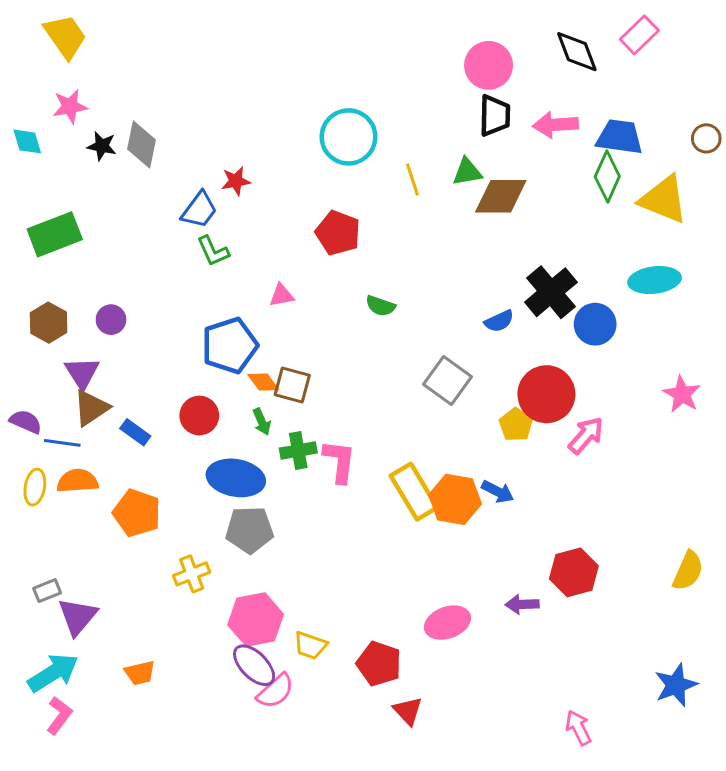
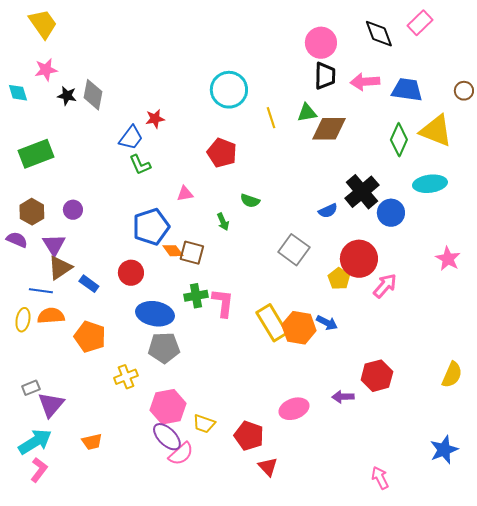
green diamond: (607, 176) -> (399, 140), moved
purple semicircle: (26, 422) -> (17, 240), moved
green arrow: (262, 422) -> (223, 222), moved

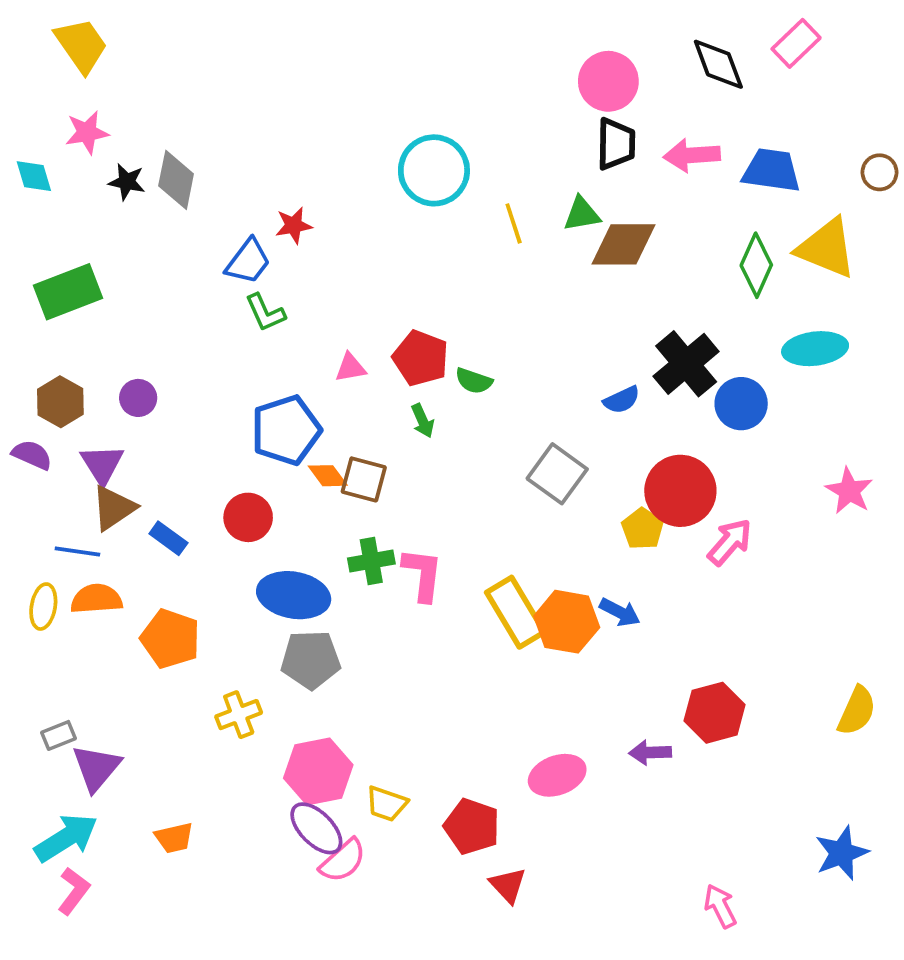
red pentagon: (222, 153) -> (421, 358), moved

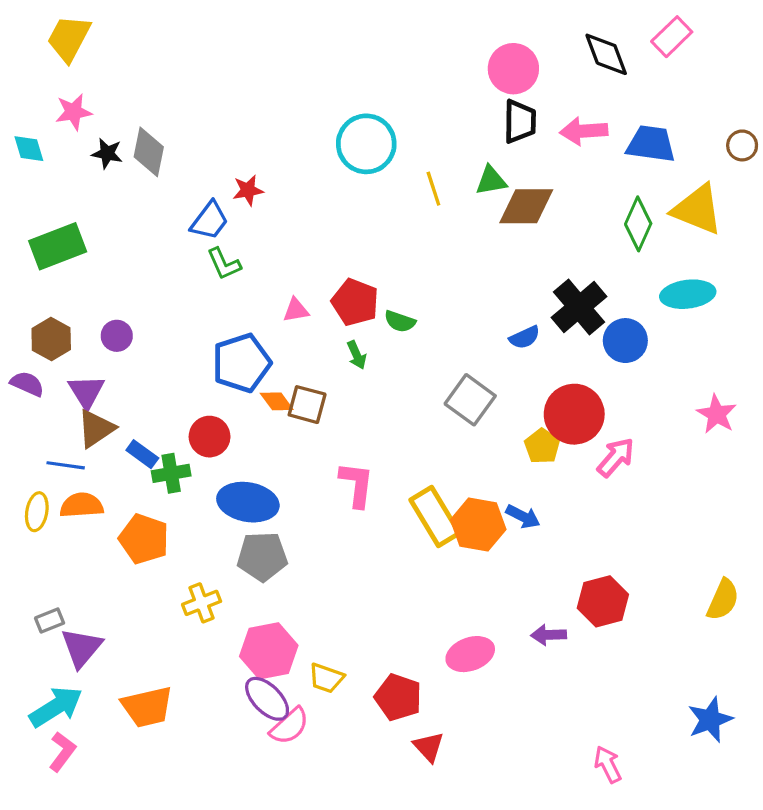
yellow trapezoid: (81, 45) -> (69, 38), turned -117
green cross: (371, 561) -> (171, 473), moved
orange trapezoid: (174, 838) -> (147, 707), size x1.6

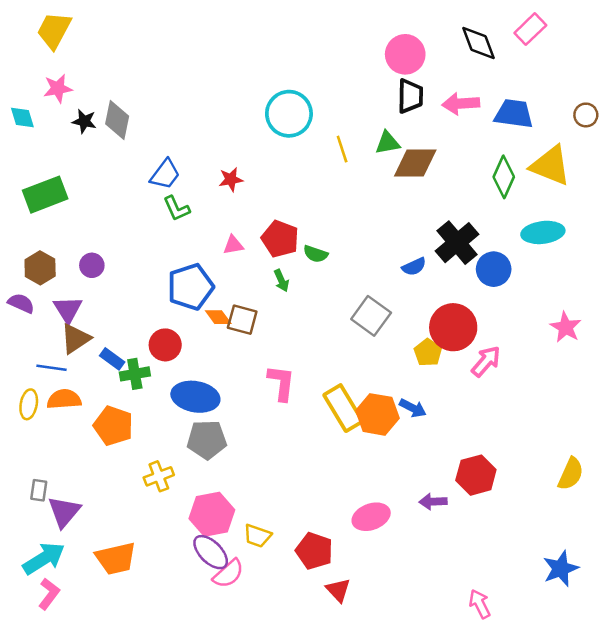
red star: (248, 190) -> (231, 179), moved
gray rectangle: (50, 620) -> (39, 490), turned -60

